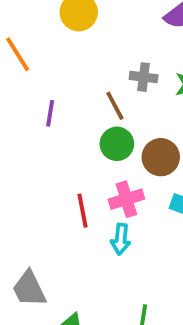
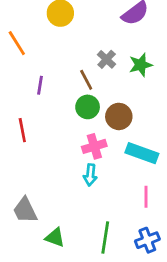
gray cross: (144, 77) -> (107, 59), turned 36
red line: (83, 211) -> (22, 130), moved

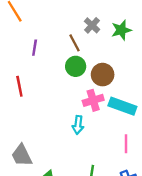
pink cross: (94, 146) -> (93, 100), moved

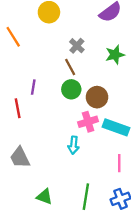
gray cross: (92, 25) -> (77, 46), moved
purple line: (35, 48) -> (33, 87), moved
gray trapezoid: (22, 155) -> (20, 157), moved

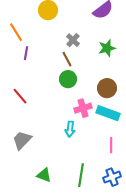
purple line: (33, 87) -> (26, 53), moved
brown circle: (97, 97) -> (107, 88), moved
red line: (18, 108) -> (20, 96), turned -30
gray trapezoid: (20, 157) -> (22, 140), turned 70

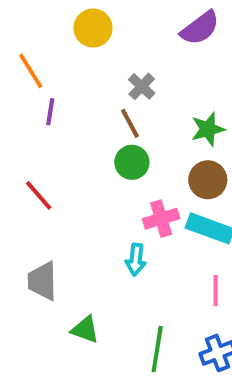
green star: (107, 48) -> (208, 129), moved
gray trapezoid: (22, 140) -> (42, 281), turned -45
green triangle: (44, 175) -> (85, 330), moved

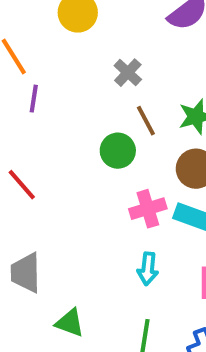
brown line: (130, 123) -> (146, 121), moved
cyan arrow: (136, 260) -> (148, 269), moved

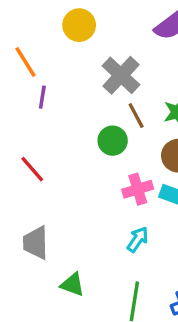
gray cross: (128, 73) -> (121, 75), size x1.6
cyan arrow: (148, 269) -> (138, 239), turned -152

